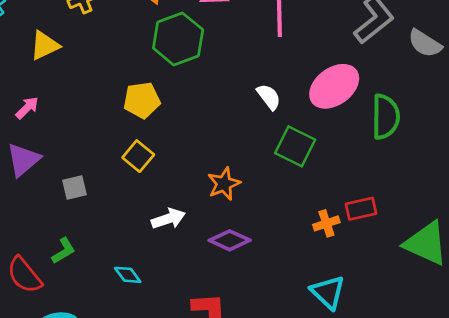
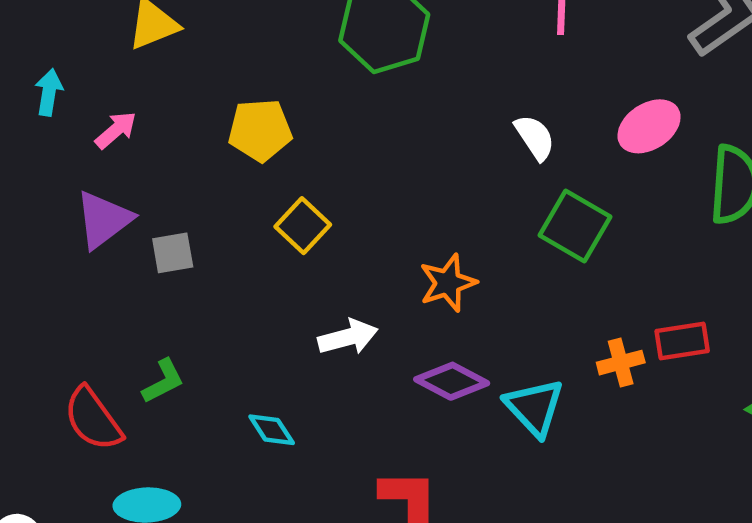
pink ellipse: (334, 86) -> (649, 126), size x0.7
yellow pentagon: (142, 100) -> (260, 130), moved
gray square: (74, 188) -> (173, 253), moved
cyan triangle: (328, 292) -> (534, 407), moved

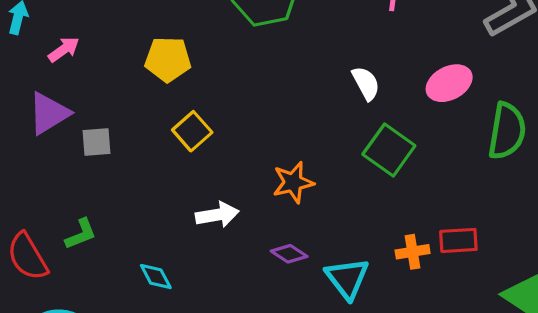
purple diamond: (452, 381) -> (289, 254), size x0.7

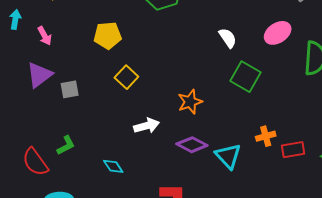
pink arrow: (64, 49) -> (45, 36), turned 102
red rectangle: (458, 240) -> (293, 150), moved
purple diamond: (289, 254) -> (192, 145), size x1.4

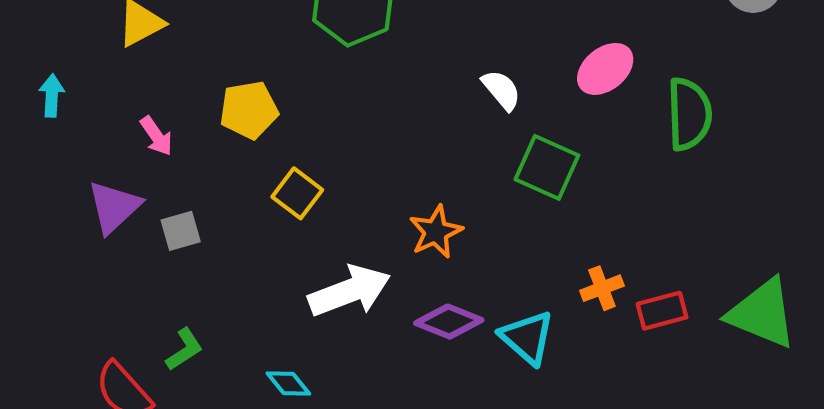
pink arrow: (45, 36) -> (156, 136), moved
white arrow: (146, 126) -> (349, 291), size x1.5

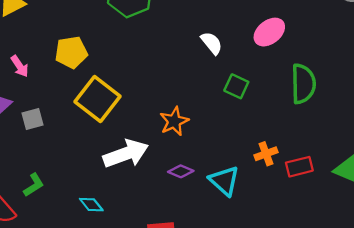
green semicircle: (689, 114) -> (303, 84), moved
green square: (547, 167) -> (236, 86), size x0.7
yellow square: (297, 193) -> (97, 99), size x1.6
purple diamond: (449, 322) -> (181, 171), size x0.7

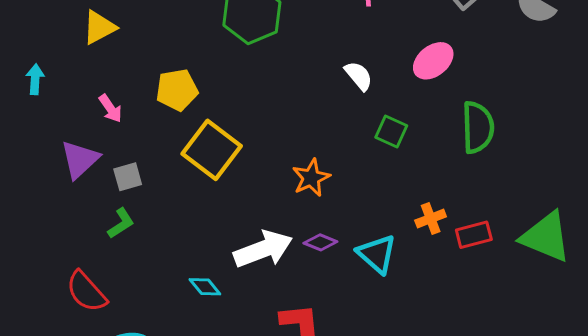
white arrow: (126, 154) -> (263, 249), moved
green L-shape: (34, 185) -> (121, 223), moved

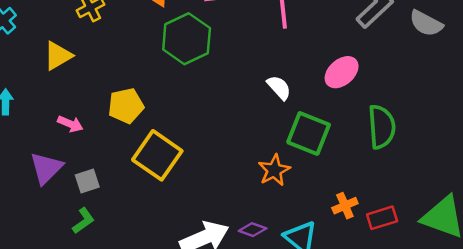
pink arrow: (110, 108) -> (70, 124), turned -30
green square: (391, 132) -> (309, 133), size x1.6
orange star: (311, 178) -> (274, 170), moved

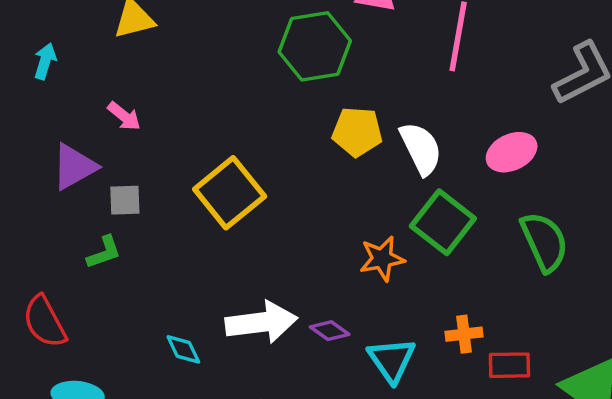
white semicircle: (279, 87) -> (421, 148), size x1.4
yellow pentagon: (126, 106) -> (357, 132), moved
green semicircle: (382, 127) -> (544, 242), turned -36

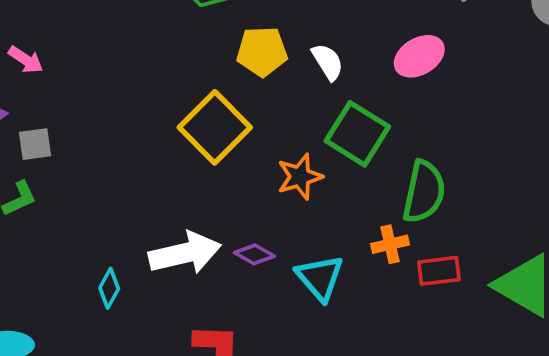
white semicircle: (421, 148) -> (328, 62), size x0.7
yellow square: (230, 193) -> (215, 127), moved
green semicircle: (544, 242) -> (424, 192), moved, turned 42
cyan diamond: (183, 349) -> (109, 288), turned 60

